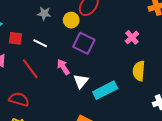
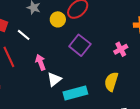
pink cross: (132, 37) -> (121, 49), moved
purple square: (84, 43) -> (80, 45), moved

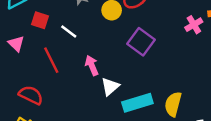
pink cross: (121, 49) -> (194, 25), moved
yellow semicircle: (111, 82) -> (173, 104), moved

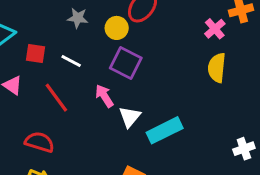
purple square: (141, 42) -> (126, 63), moved
yellow semicircle: (173, 104) -> (217, 68), moved

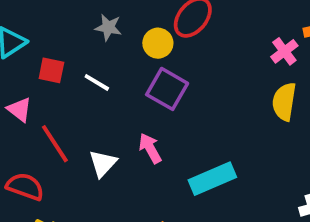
pink arrow: (104, 96) -> (150, 148), moved
red line: (56, 98) -> (55, 144), moved
white triangle: (130, 117) -> (103, 163), moved
red semicircle: (39, 142) -> (25, 187), moved

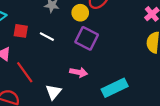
pink arrow: (150, 148) -> (79, 72), turned 133
white triangle: (103, 163) -> (53, 92), moved

